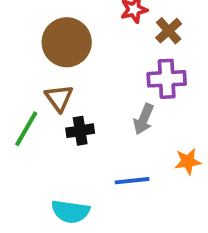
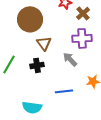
brown triangle: (59, 98) -> (44, 43), moved
gray arrow: (144, 119) -> (70, 59), turned 112

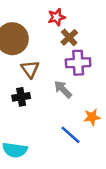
brown cross: (83, 13) -> (69, 37), moved
blue line: (64, 91) -> (70, 135), moved, turned 48

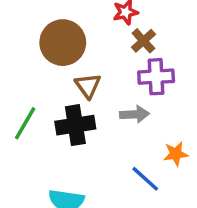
gray arrow: (63, 89) -> (134, 114), turned 132
black cross: (21, 97) -> (75, 125), size x1.5

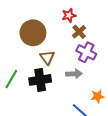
purple cross: (156, 77) -> (86, 52), turned 30

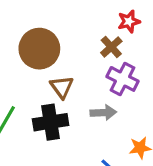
red star: (69, 15) -> (129, 21), moved

